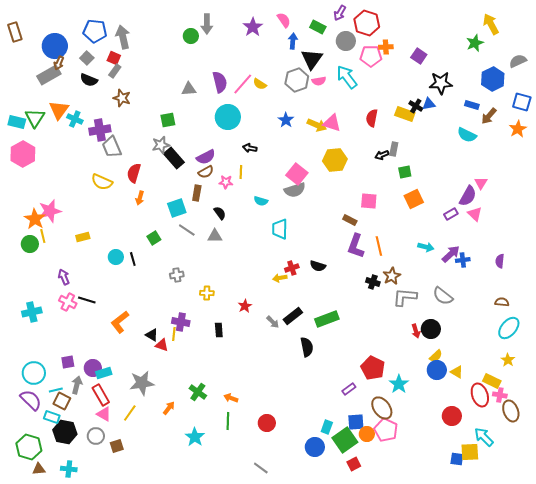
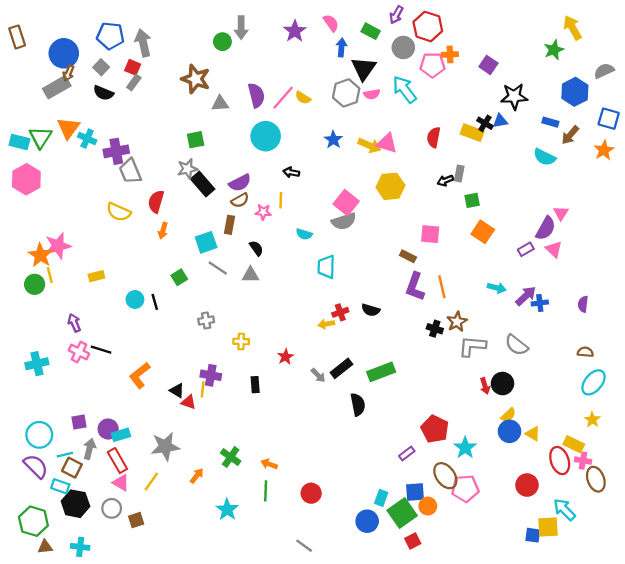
brown star: (122, 98) -> (196, 79), moved, size x1.4
orange square: (414, 199) -> (483, 232), turned -30
pink pentagon: (386, 430) -> (465, 489), moved, turned -30

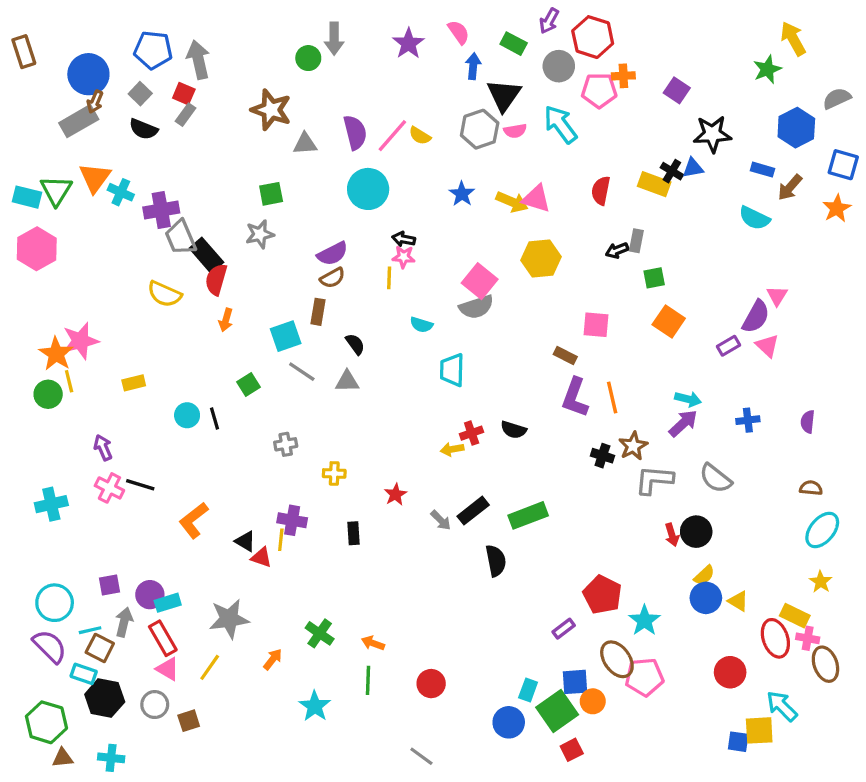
black rectangle: (203, 184) -> (206, 255), moved
pink star: (263, 212) -> (404, 257), moved
purple arrow: (526, 296) -> (683, 423), moved

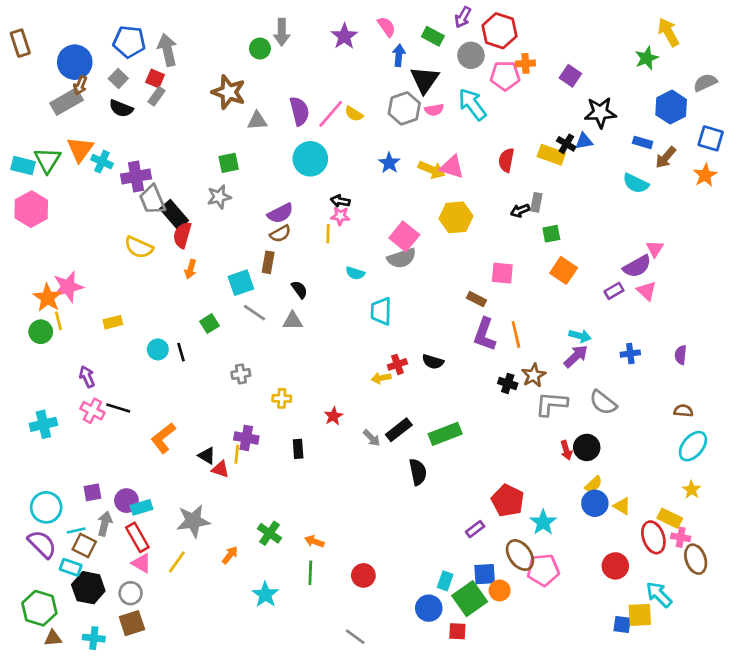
purple semicircle: (756, 317) -> (637, 266), turned 32
brown square: (189, 721) -> (132, 623), moved, size x1.4
red square: (572, 750) -> (457, 631), moved, turned 30

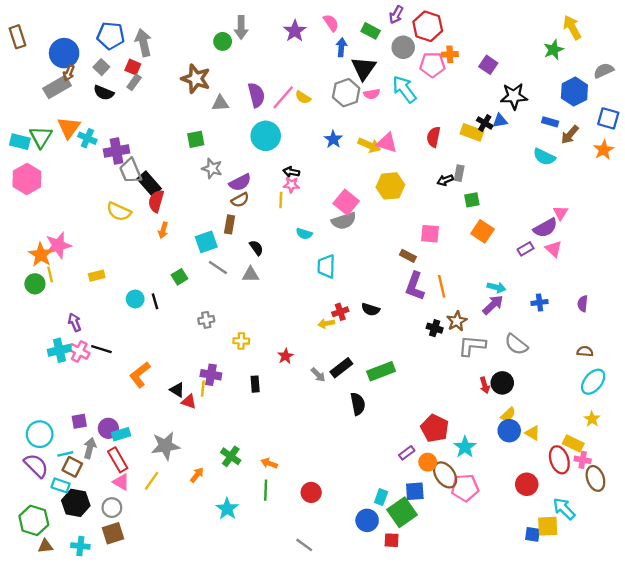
gray star: (219, 197) -> (212, 168), moved, turned 30
cyan cross: (43, 424) -> (59, 350), moved
orange circle: (500, 590) -> (428, 462), moved

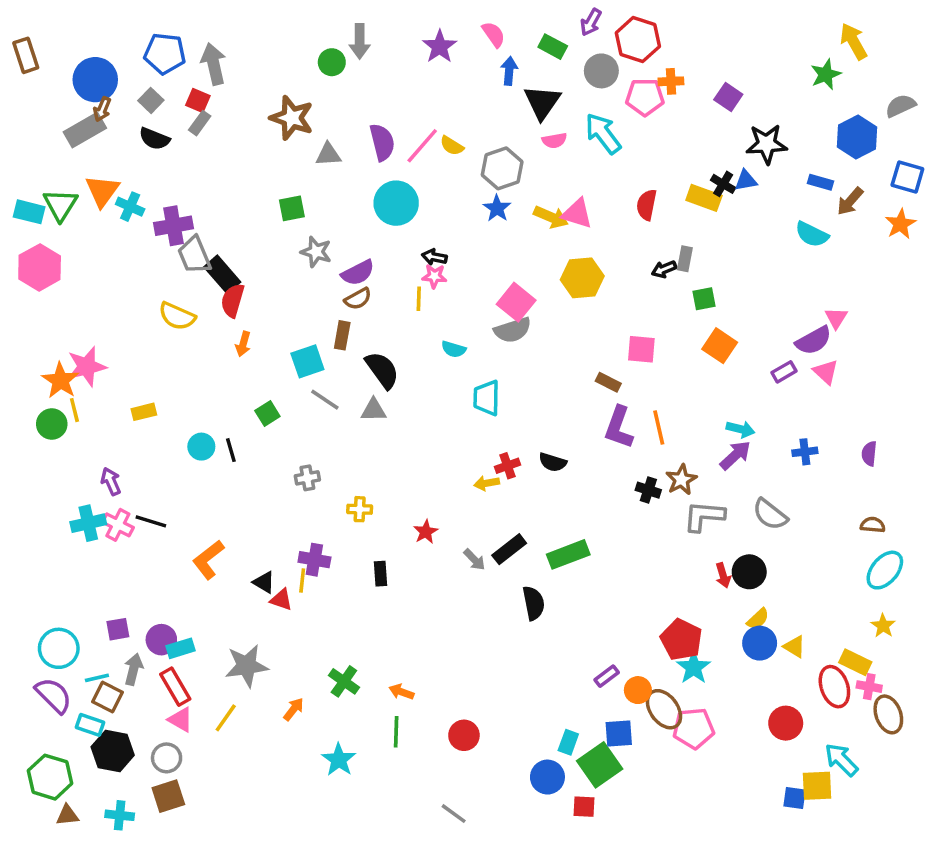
gray hexagon: (346, 93) -> (502, 168), moved
black semicircle: (256, 248) -> (382, 370), size x1.6
red pentagon: (435, 428) -> (681, 640), moved

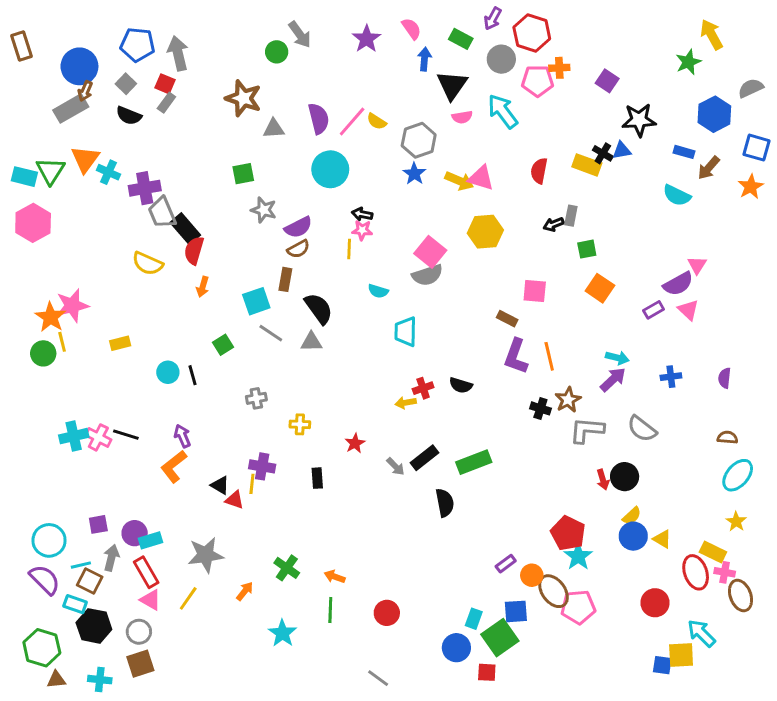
gray arrow: (360, 41) -> (300, 34), turned -36
purple arrow: (111, 481) -> (182, 436), moved

